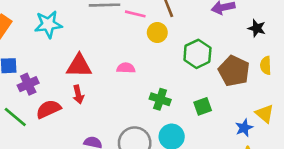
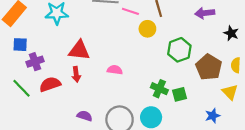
pink semicircle: (126, 68) -> (115, 70), moved
green cross: (160, 99) -> (159, 89), moved
yellow triangle: (265, 114) -> (230, 92), moved

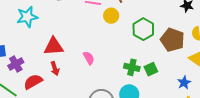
pink semicircle: (115, 70) -> (89, 58), turned 64

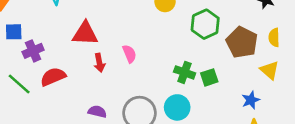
red arrow: (55, 68) -> (99, 63), moved

